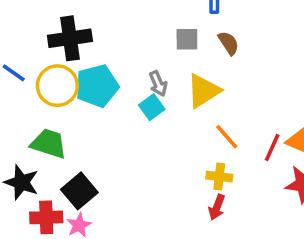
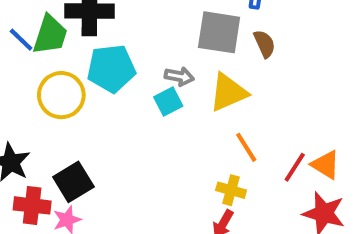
gray square: (187, 39) -> (219, 32), size x1.6
gray arrow: (158, 84) -> (179, 76), turned -65
yellow circle: (57, 86) -> (61, 95), moved
green trapezoid: (49, 144) -> (50, 35), moved, turned 81

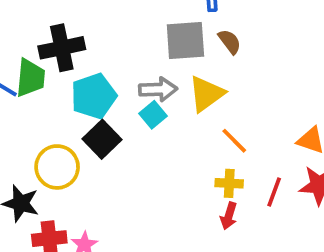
gray arrow: (179, 76) -> (158, 89), size x1.4
yellow circle: (61, 95) -> (57, 167), moved
red line: (295, 167) -> (274, 192), moved
black square: (73, 182) -> (102, 139), moved

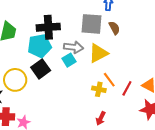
black cross: (62, 48) -> (48, 27), moved
yellow cross: (229, 183) -> (99, 89), moved
red line: (274, 192) -> (127, 88), moved

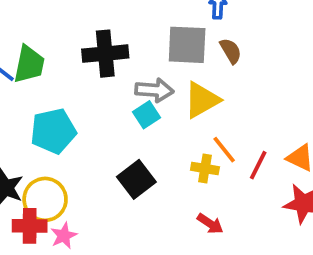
cyan pentagon: (40, 46) -> (53, 131), moved
black square: (41, 69) -> (136, 179), moved
yellow circle: (15, 80) -> (45, 199), moved
red arrow: (101, 118) -> (210, 224), turned -80

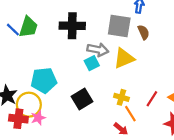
cyan pentagon: (53, 131) -> (44, 80), moved
orange line: (224, 150) -> (130, 114), moved
pink star: (64, 236) -> (38, 118), moved

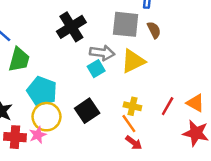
black cross: (72, 26) -> (71, 27), turned -30
green trapezoid: (28, 27) -> (19, 60), moved
cyan pentagon: (44, 80) -> (42, 91), turned 30
yellow circle: (29, 105) -> (46, 117), moved
orange line: (130, 114) -> (129, 124), moved

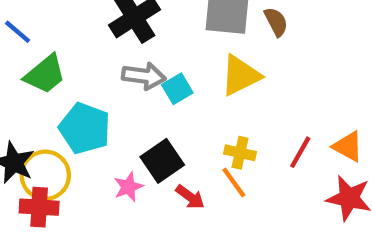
gray arrow: (102, 53) -> (144, 76), moved
green trapezoid: (19, 60) -> (45, 74), turned 36
yellow circle: (46, 117) -> (45, 175), moved
pink star: (38, 135) -> (128, 187), moved
red arrow: (134, 143) -> (190, 197), moved

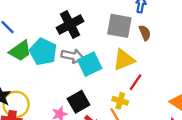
cyan square: (177, 89) -> (90, 64), size x1.5
cyan pentagon: (85, 128) -> (43, 52), moved
red line: (300, 152) -> (136, 82), moved

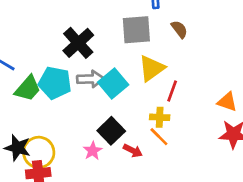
brown semicircle: (145, 33) -> (179, 29), moved

